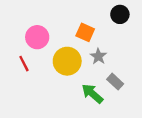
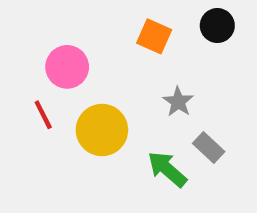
orange square: (85, 32) -> (154, 36), moved
yellow circle: (67, 61) -> (102, 130), moved

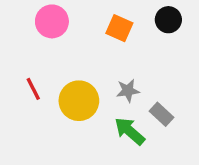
pink circle: (67, 67) -> (52, 21), moved
gray star: (178, 102) -> (128, 91), moved, turned 30

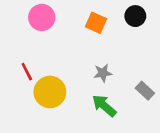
yellow circle: (79, 101) -> (50, 92), moved
gray rectangle: (162, 114) -> (145, 91), moved

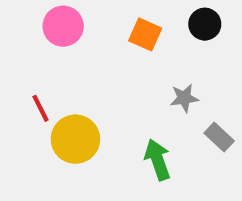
gray star: (103, 73) -> (184, 98), moved
green arrow: (104, 106) -> (158, 160), turned 30

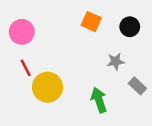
black circle: (205, 24) -> (130, 27), moved
pink circle: (63, 26) -> (22, 32), moved

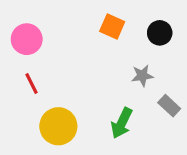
yellow circle: (47, 87) -> (58, 126), moved
green arrow: (99, 100) -> (122, 123), turned -135

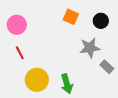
gray star: (142, 76) -> (90, 48), size x1.5
green arrow: (122, 123) -> (67, 84), moved, turned -42

